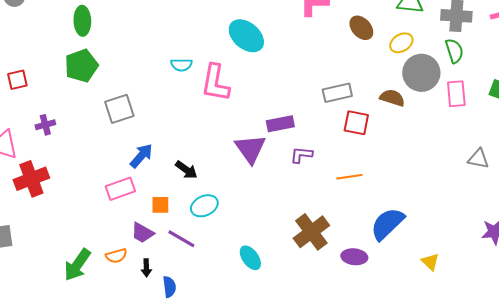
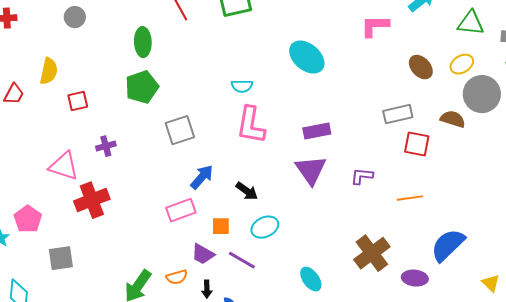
brown ellipse: (361, 28) -> (421, 67), moved
pink L-shape: (215, 83) -> (251, 125), moved
purple rectangle: (280, 124) -> (317, 131), moved

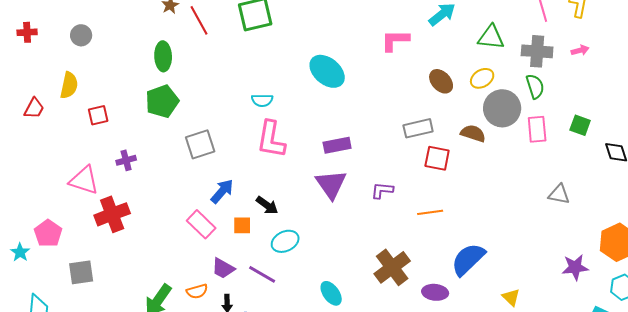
gray circle: (75, 17) -> (81, 35), moved
pink rectangle: (181, 210) -> (201, 224), turned 64
orange square: (221, 226) -> (242, 225), moved

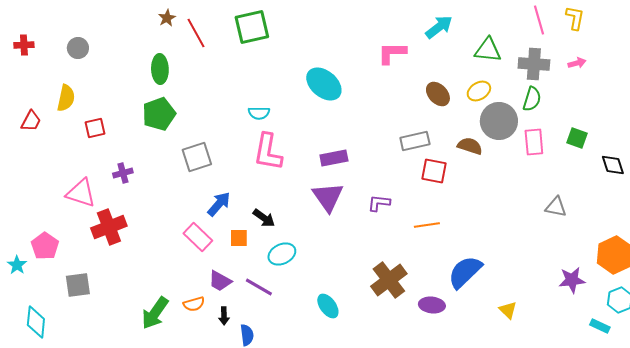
green semicircle: (535, 86) -> (532, 99), turned 35

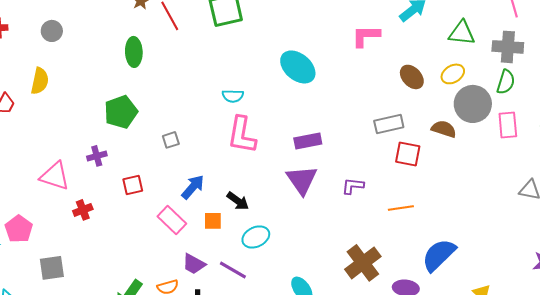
green pentagon: (159, 114) -> (121, 112), moved
red square: (95, 128) -> (133, 185), moved
gray square: (197, 157) -> (171, 140), size x0.6
red cross: (109, 227) -> (83, 210), size x0.6

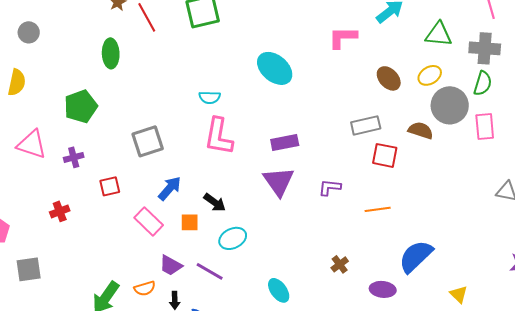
green pentagon: (121, 112) -> (81, 106), moved
gray square: (171, 140) -> (148, 141), size x1.8
pink triangle: (55, 176) -> (32, 144), moved
brown cross: (363, 263) -> (340, 264), size x0.5

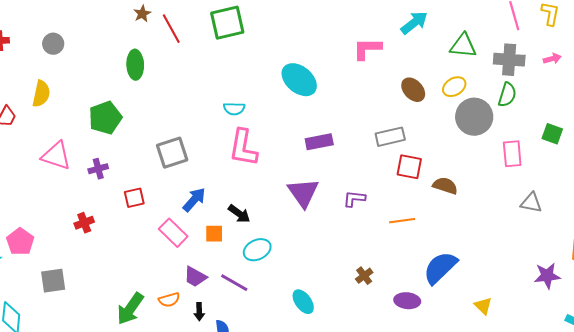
pink rectangle: (485, 126) -> (512, 154), moved
brown semicircle: (421, 130) -> (445, 186), moved
purple rectangle: (285, 142) -> (319, 142), moved

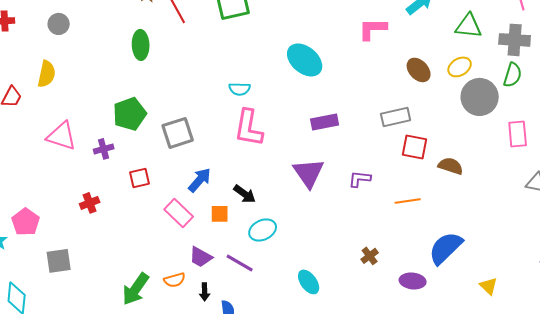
green pentagon: (105, 118) -> (130, 114), moved

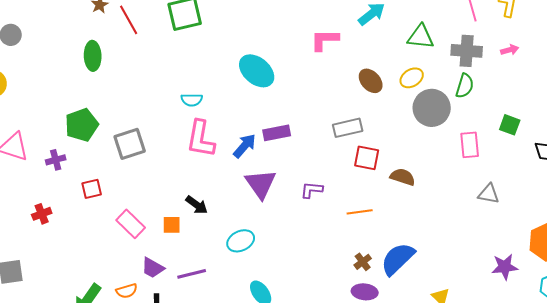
blue arrow: (200, 180) -> (245, 146), moved
cyan ellipse: (263, 230) -> (241, 241), moved
brown cross: (370, 256) -> (363, 262), moved
purple line: (240, 263) -> (192, 274), turned -44

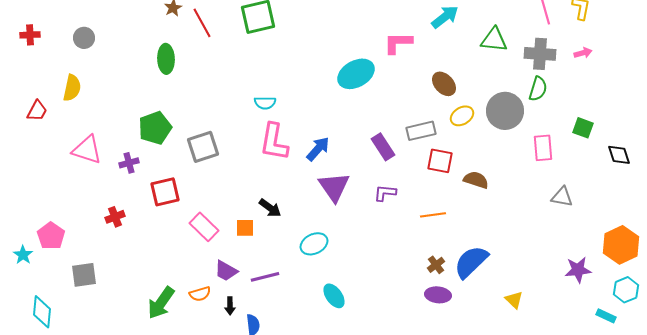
cyan ellipse: (257, 71) -> (356, 74), moved, turned -69
yellow ellipse: (412, 78) -> (462, 116), moved
purple rectangle: (277, 133) -> (383, 147), moved, turned 68
red square: (92, 189) -> (165, 192), size x1.4

